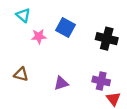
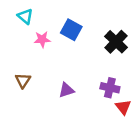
black cross: (107, 39) -> (116, 42), turned 30
brown triangle: (21, 74) -> (23, 80), turned 48

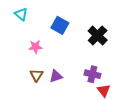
pink star: (42, 39) -> (35, 47), moved
brown triangle: (23, 80) -> (36, 75), moved

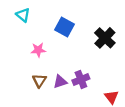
purple cross: (92, 74) -> (81, 79), moved, turned -35

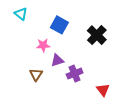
pink star: (38, 50) -> (43, 45), moved
purple triangle: (60, 82) -> (57, 60), moved

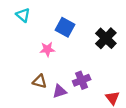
purple triangle: (57, 60) -> (59, 91), moved
brown triangle: (36, 75) -> (40, 81), turned -48

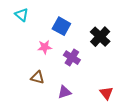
purple cross: (82, 80) -> (72, 58), moved, turned -35
purple triangle: (59, 91) -> (65, 92), moved

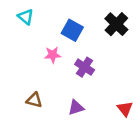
black cross: (100, 37) -> (116, 24), moved
brown triangle: (37, 77) -> (34, 100), moved

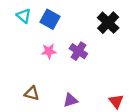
blue square: (72, 30) -> (50, 19), moved
purple cross: (85, 67) -> (78, 51), moved

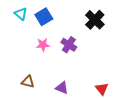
blue square: (50, 19) -> (44, 17), turned 30
purple triangle: (71, 100) -> (62, 88), turned 40

